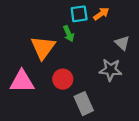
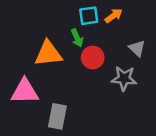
orange triangle: (43, 48) -> (48, 54), turned 48
red circle: (63, 79) -> (93, 57), moved
gray rectangle: (84, 104) -> (57, 116), moved, turned 35

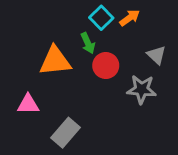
cyan square: (89, 16) -> (101, 18), turned -36
pink triangle: (25, 91) -> (28, 104), size x0.7
gray rectangle: (57, 116) -> (65, 133), turned 30

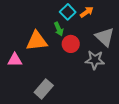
gray triangle: (156, 55) -> (105, 37), size x1.5
pink triangle: (28, 104) -> (15, 60), moved

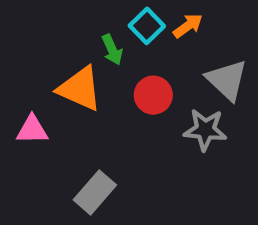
green arrow: (59, 29) -> (112, 50), moved
orange triangle: (37, 41) -> (80, 89), turned 30

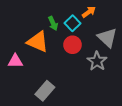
cyan square: (147, 26) -> (72, 23), moved
gray star: (205, 130) -> (97, 61), turned 30

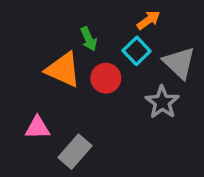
cyan square: (72, 23) -> (137, 51), moved
red circle: (72, 45) -> (106, 78), moved
pink triangle: (15, 61) -> (37, 128), moved

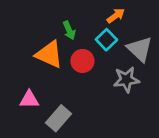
gray star: (162, 102) -> (126, 80), turned 30

